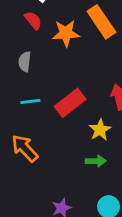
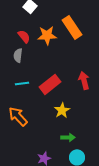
red semicircle: (33, 20) -> (24, 36), moved
yellow star: (100, 130) -> (62, 110), moved
green arrow: (96, 161) -> (68, 137), moved

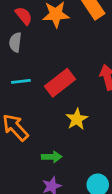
green arrow: (68, 137) -> (52, 157), moved

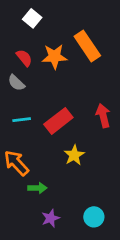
gray semicircle: (15, 42) -> (16, 83), turned -54
green arrow: (52, 157) -> (37, 188), moved

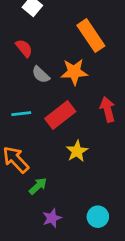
orange star: (54, 57) -> (74, 72), moved
gray semicircle: (16, 83) -> (41, 75), moved
green arrow: (37, 188) -> (38, 186), turned -42

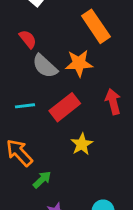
gray semicircle: (41, 75) -> (45, 66), size x1.4

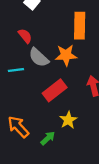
orange rectangle: (96, 26) -> (80, 26), turned 35
cyan line: (25, 106) -> (16, 70), moved
green arrow: (42, 180) -> (48, 138), moved

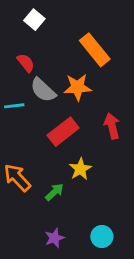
orange rectangle: (80, 26) -> (95, 50), turned -40

